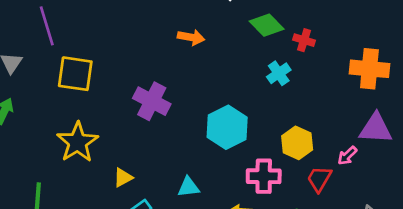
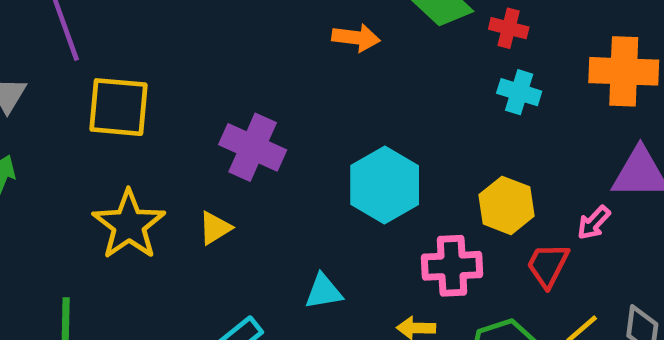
orange arrow: (191, 37) -> (356, 38), moved
cyan cross: (279, 73) -> (519, 92), moved, turned -35
yellow triangle: (123, 178) -> (215, 228), moved

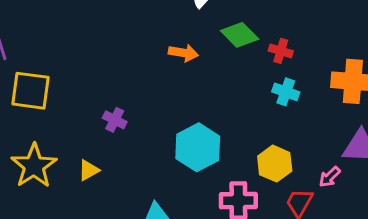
purple cross: (253, 147) -> (115, 120), size x0.6

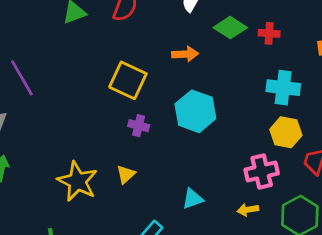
yellow square: (30, 91) -> (128, 80), moved, turned 30
cyan cross: (286, 92) -> (283, 88), moved, size x1.4
cyan hexagon: (198, 147) -> (195, 111), moved

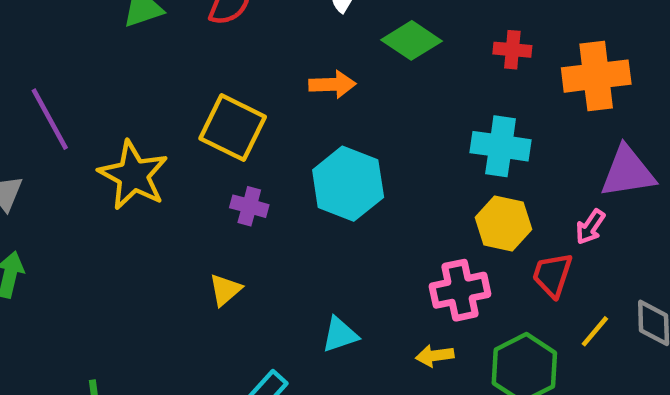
red cross: (269, 33) -> (512, 50), moved
yellow star: (77, 181) -> (133, 175), moved

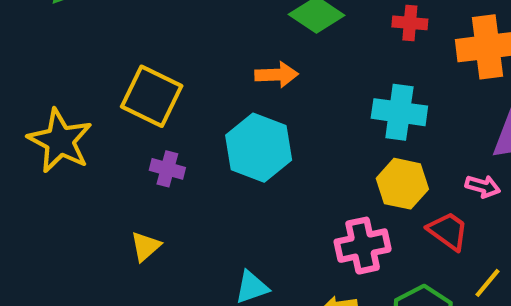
orange arrow: (332, 84) -> (277, 75), moved
pink arrow: (590, 227) -> (483, 186), turned -108
red trapezoid: (552, 275) -> (448, 231), turned 108

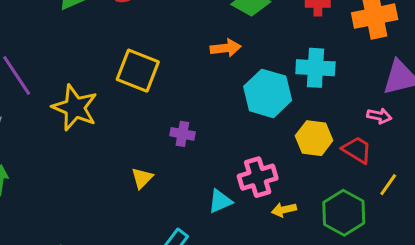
cyan hexagon: (259, 148) -> (268, 93), moved
purple cross: (167, 169) -> (182, 134), moved
yellow hexagon: (402, 184) -> (314, 138), moved
pink cross: (363, 246) -> (258, 177), moved

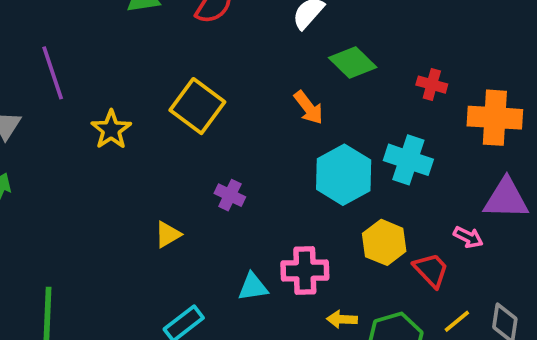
orange arrow: (226, 48) -> (309, 108), turned 44
yellow star: (75, 108) -> (111, 130), size x0.7
yellow arrow: (284, 210) -> (342, 319), moved

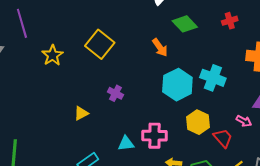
red cross: (432, 85) -> (230, 21), moved, turned -35

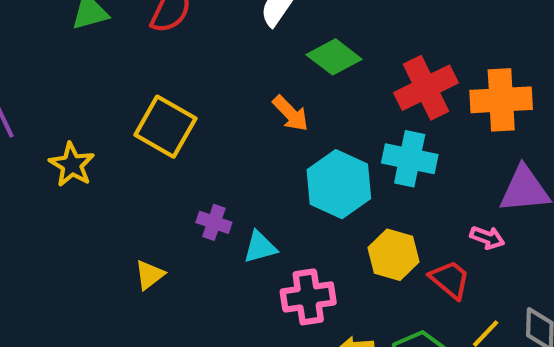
red cross: (230, 21) -> (426, 88), moved, size x1.8
cyan triangle: (126, 143) -> (260, 247), moved

